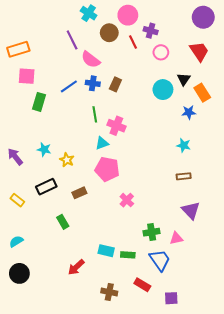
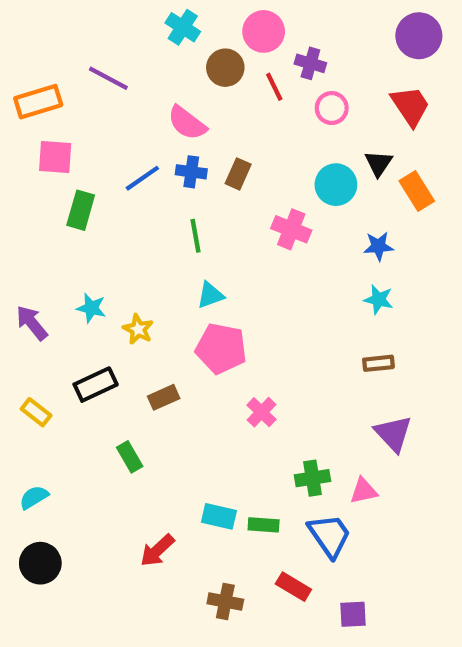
purple line: (72, 40) -> (108, 78), moved, turned -36
blue star: (189, 112) -> (378, 246), moved
pink cross: (116, 126) -> (291, 229), moved

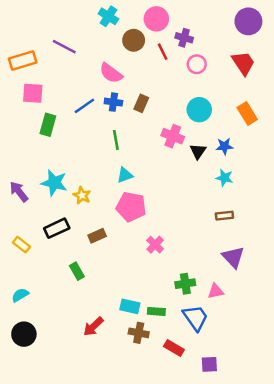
black triangle: (378, 163) -> (198, 151), moved
cyan star: (91, 308) -> (54, 183), size x1.5
brown cross: (225, 601) -> (139, 333), moved

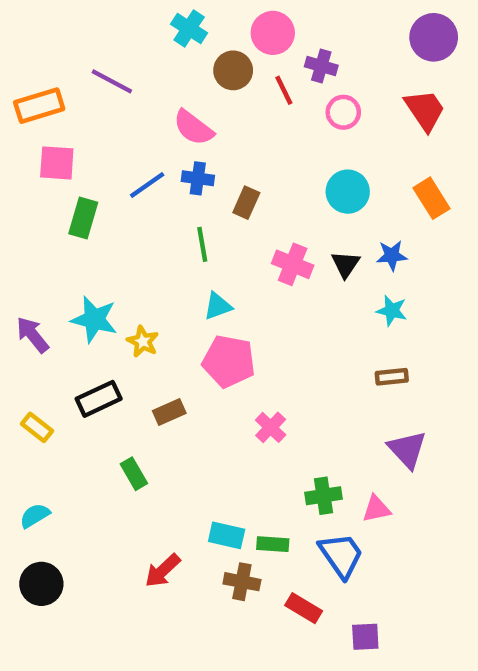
brown rectangle: (141, 103) -> (246, 203), moved
pink cross: (173, 136) -> (293, 264), moved

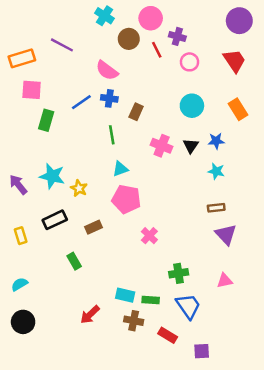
yellow rectangle: (37, 427) -> (21, 236), turned 35
purple triangle: (407, 449) -> (226, 234), moved
pink triangle: (376, 509) -> (225, 281), moved

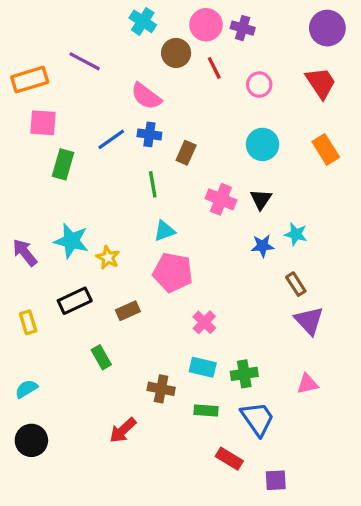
purple cross: (177, 36) -> (243, 28), moved
blue star: (216, 141) -> (263, 246), moved
brown rectangle: (216, 208) -> (296, 284), turned 63
cyan rectangle: (125, 295) -> (203, 367), moved
brown cross: (134, 321) -> (161, 389), moved

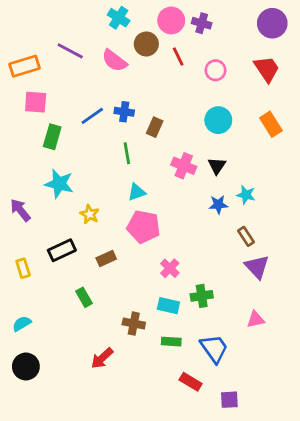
pink semicircle: (146, 96) -> (114, 61), moved
cyan star: (71, 241) -> (59, 184), moved
green cross: (244, 374) -> (202, 296), moved

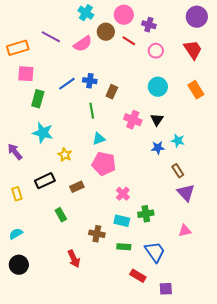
purple cross: (202, 23) -> (149, 25), moved
red line: (178, 56) -> (129, 41), turned -32
pink semicircle: (114, 61) -> (83, 44), turned -72
red arrow: (102, 358) -> (74, 259), turned -72

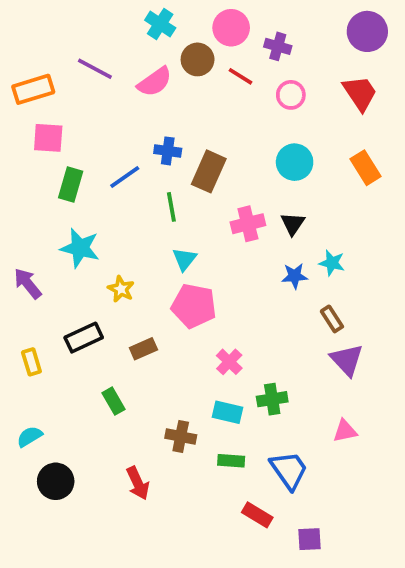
blue line: (67, 84) -> (125, 177), moved
brown rectangle: (112, 92) -> (209, 171), size x1.5
pink cross: (133, 120) -> (248, 224), turned -36
cyan triangle: (99, 139) -> (184, 259), turned -32
black circle: (19, 265) -> (56, 481), moved

